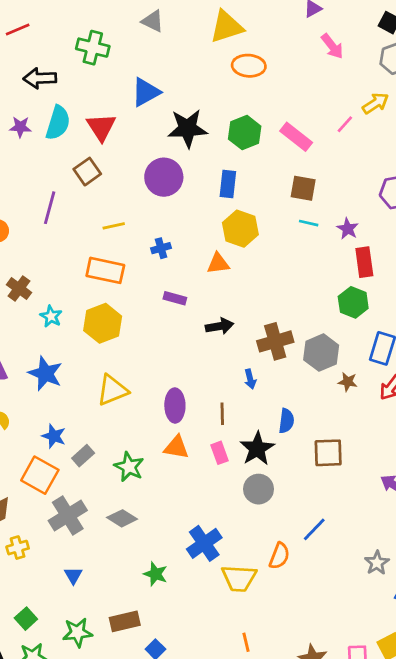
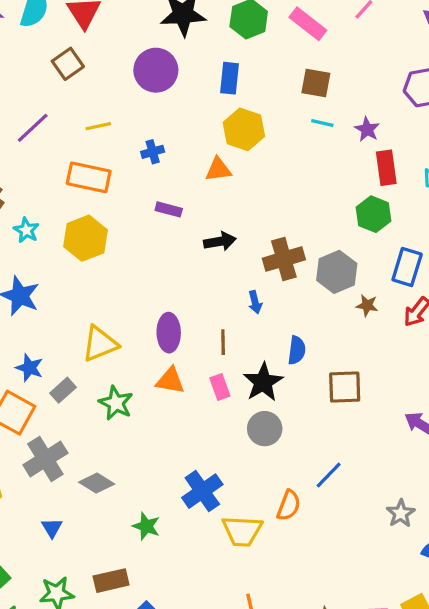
purple line: (50, 208) -> (33, 128), moved, turned 32
yellow triangle: (112, 390) -> (100, 344), moved
gray diamond: (122, 518) -> (97, 483), moved

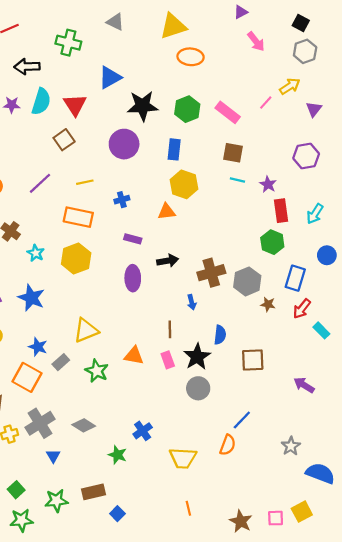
purple ellipse: (169, 333) -> (133, 278), moved
gray cross: (45, 459) -> (40, 423), moved
blue cross: (202, 491) -> (143, 431), moved, size x0.7
orange semicircle: (289, 505) -> (228, 445), moved

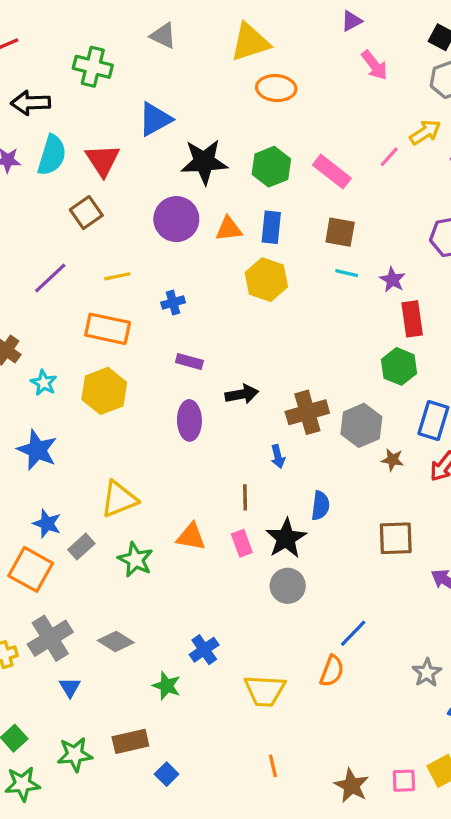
blue rectangle: (174, 149) -> (271, 227), moved
orange triangle: (167, 212) -> (229, 229), moved
brown square: (253, 360) -> (396, 538), moved

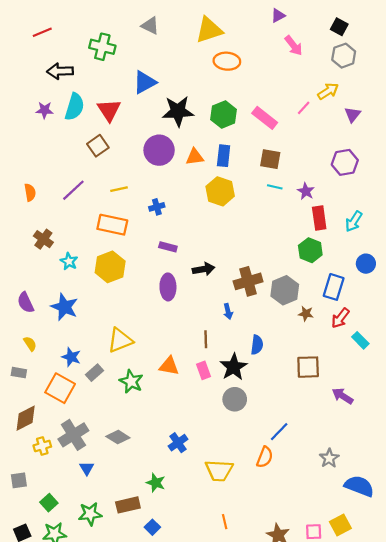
green star: (167, 686) -> (156, 483), moved

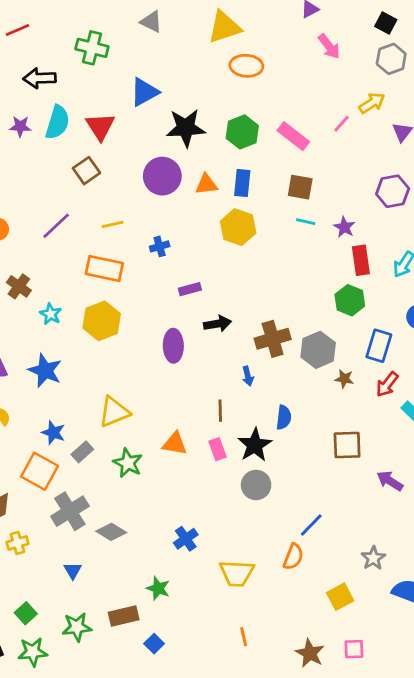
purple rectangle: (168, 247) -> (190, 289), moved, turned -30
gray cross: (73, 435) -> (70, 511), moved
yellow square: (340, 525) -> (340, 597), moved

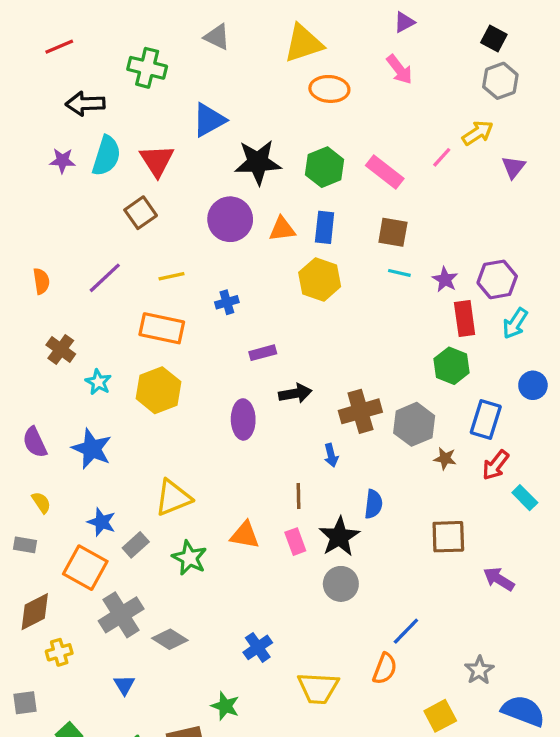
pink arrow: (329, 46) -> (399, 69), moved
purple hexagon: (393, 191) -> (497, 279), moved

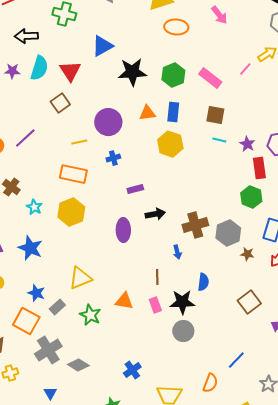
purple circle: (230, 219) -> (108, 122), moved
purple line: (105, 278) -> (25, 138), moved
black star: (339, 537) -> (182, 302), turned 30
brown square: (448, 537) -> (249, 302), turned -35
blue line: (406, 631) -> (236, 360), moved

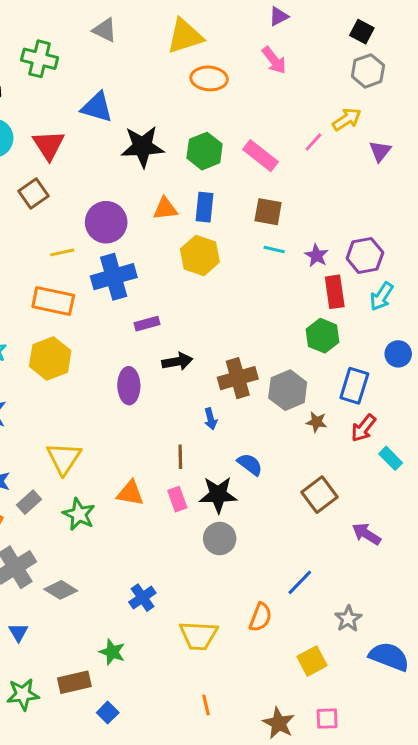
blue triangle: (102, 46) -> (97, 107), turned 45
blue cross: (113, 158) -> (114, 277), size x2.0
yellow triangle: (80, 278) -> (64, 458), turned -35
blue semicircle: (203, 282) -> (250, 464), turned -60

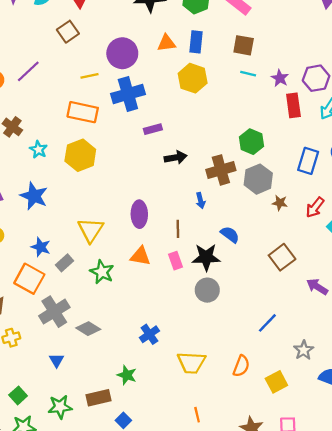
green hexagon: (323, 336) -> (251, 142), moved
purple ellipse: (129, 386) -> (139, 214), moved
blue rectangle: (354, 386) -> (308, 161), moved
orange semicircle: (260, 617) -> (241, 366), moved

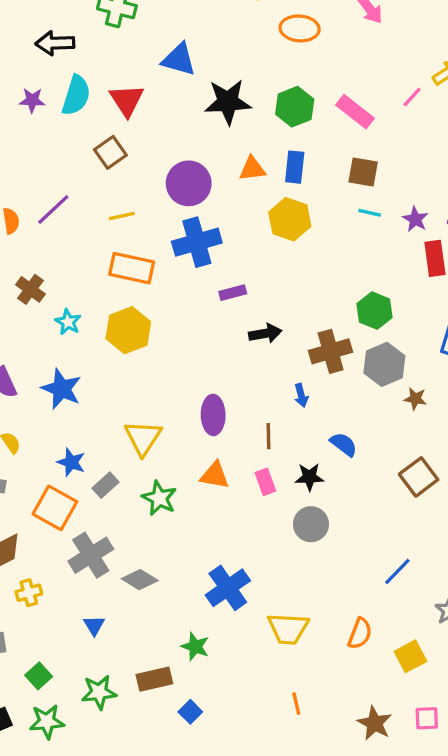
yellow line: (89, 76) -> (122, 216), moved
black star: (206, 257) -> (309, 477), size x0.7
blue cross: (149, 334) -> (228, 588), size x1.5

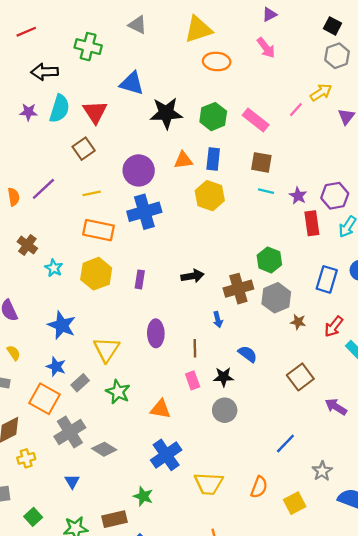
purple rectangle: (233, 293) -> (140, 279), moved, turned -66
blue star: (61, 389) -> (62, 325), moved
orange triangle: (215, 475) -> (160, 409), moved

